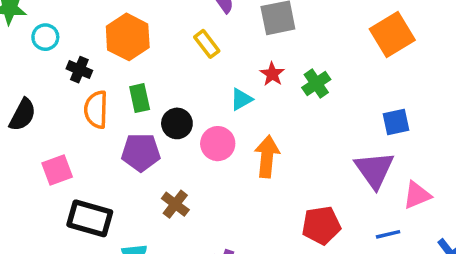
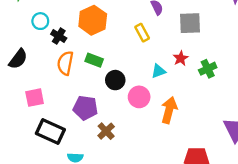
cyan circle: (45, 37) -> (40, 21), moved
green rectangle: (140, 98) -> (94, 60), turned -66
purple pentagon: (141, 152) -> (85, 108), moved

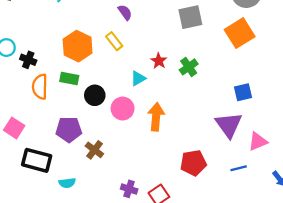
orange hexagon: (93, 20) -> (78, 46), moved
gray square: (190, 23) -> (190, 17), moved
pink square: (35, 98) -> (14, 128), turned -36

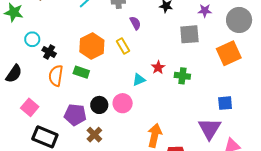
green cross: (189, 67) -> (182, 76), turned 35
black circle: (95, 95) -> (99, 105), moved
orange arrow: (156, 117) -> (155, 135), moved

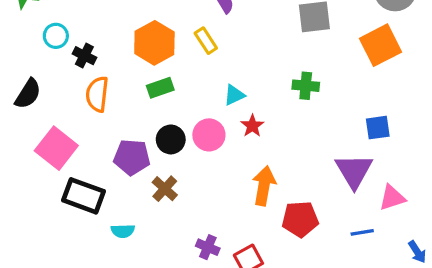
red star: (158, 67) -> (252, 126), moved
green rectangle: (81, 72) -> (160, 88), moved, turned -35
pink square: (30, 107) -> (56, 148), size x1.4

